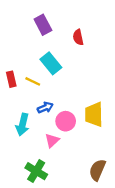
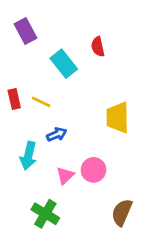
purple rectangle: (43, 25) -> (26, 31), moved
cyan rectangle: (51, 63) -> (64, 64), moved
yellow trapezoid: (94, 114) -> (118, 117), moved
pink circle: (66, 121) -> (94, 170), moved

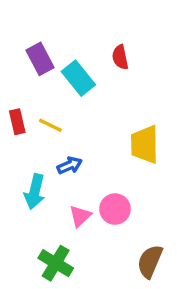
purple rectangle: (26, 31) -> (40, 59), moved

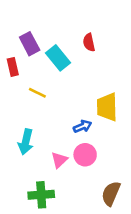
red rectangle: (17, 122) -> (13, 67), moved
blue arrow: (70, 165) -> (83, 126), moved
green cross: (56, 263) -> (41, 195), turned -35

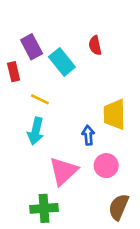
blue arrow: (83, 126) -> (88, 135), turned -72
cyan arrow: (26, 142) -> (36, 131), moved
pink circle: (85, 155) -> (106, 166), moved
pink triangle: (59, 160) -> (63, 171), size x1.6

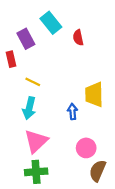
cyan rectangle: (62, 62) -> (51, 23), moved
pink circle: (106, 166) -> (86, 148), moved
pink triangle: (63, 171) -> (36, 141), moved

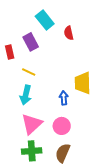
purple rectangle: (26, 39) -> (31, 42), moved
pink circle: (86, 148) -> (62, 126), moved
brown semicircle: (98, 171) -> (63, 153), moved

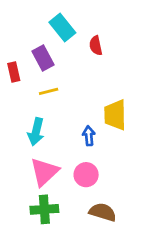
yellow line: (29, 72) -> (49, 91), moved, turned -40
brown semicircle: (63, 153) -> (103, 212), moved, turned 84

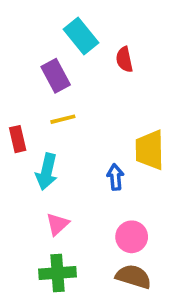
red rectangle: (14, 72) -> (18, 139), moved
pink triangle: (44, 172) -> (57, 224), size x0.6
pink circle: (86, 175) -> (132, 237), moved

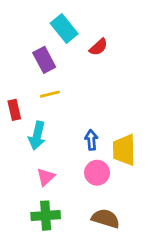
red semicircle: (124, 59) -> (98, 47), turned -120
yellow trapezoid: (150, 150) -> (124, 150), moved
pink circle: (132, 237) -> (97, 173), moved

